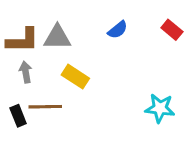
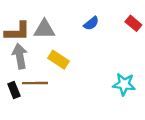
gray arrow: (26, 72) -> (20, 56), size x1.5

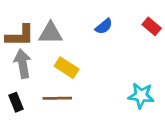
brown line: (35, 83) -> (57, 98), moved

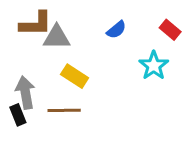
brown L-shape: (20, 36) -> (36, 24), moved
gray arrow: (23, 64) -> (25, 92), moved
cyan star: (141, 96) -> (154, 66), moved, turned 30

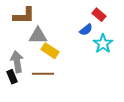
blue semicircle: (116, 30) -> (86, 30), moved
red rectangle: (170, 30) -> (99, 15), moved
gray triangle: (57, 37) -> (38, 36), moved

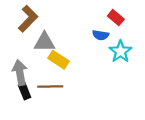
brown L-shape: (24, 16) -> (28, 19), turned -45
blue semicircle: (86, 30) -> (101, 35), turned 48
black rectangle: (12, 77) -> (25, 91), moved

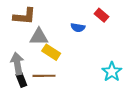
brown L-shape: (28, 19) -> (24, 16), turned 50
blue semicircle: (101, 35) -> (78, 28), moved
cyan star: (120, 51) -> (112, 72), moved

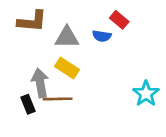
red rectangle: (102, 15) -> (119, 20), moved
gray triangle: (39, 37) -> (67, 37), moved
gray arrow: (17, 63) -> (40, 83), moved

